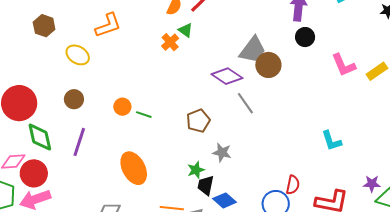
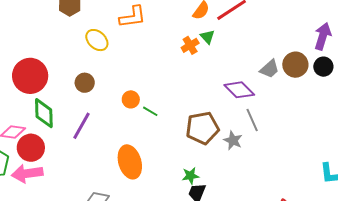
gray trapezoid: (253, 50) -> (270, 69), size x0.7
brown circle: (268, 65) -> (295, 65), moved
brown pentagon: (198, 121) -> (202, 128), size x1.4
gray star: (222, 153) -> (233, 140), moved

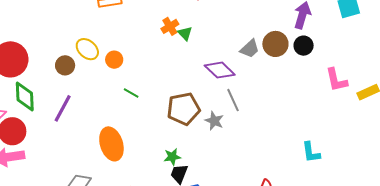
green triangle: (207, 37) -> (185, 33), moved
yellow ellipse: (97, 40) -> (87, 49), moved
orange circle: (131, 99) -> (114, 60), moved

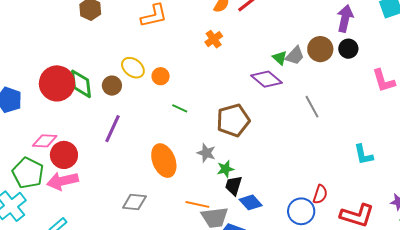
green triangle: (185, 33) -> (280, 58), moved
green diamond: (25, 97) -> (81, 84), moved
gray line: (233, 100) -> (312, 107), moved
gray star: (214, 121) -> (206, 153), moved

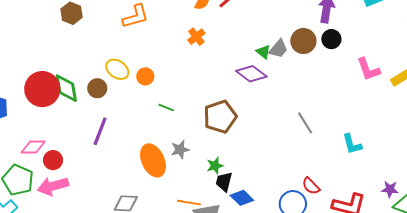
gray line: (312, 107) -> (305, 123), moved
gray star: (206, 153) -> (180, 150), moved, turned -30
red circle: (64, 155) -> (53, 160), size x0.7
red semicircle: (320, 194) -> (311, 186), turned 120

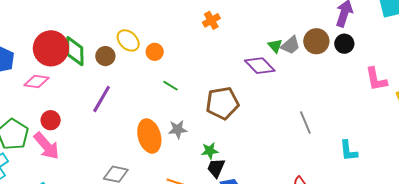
pink diamond: (33, 147) -> (36, 81), moved
pink arrow: (53, 186) -> (46, 146), turned -124

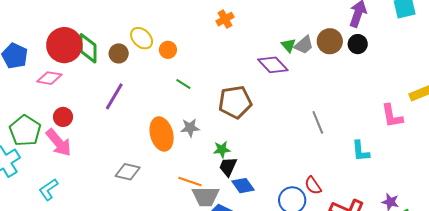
pink L-shape: (376, 79) -> (392, 116), moved

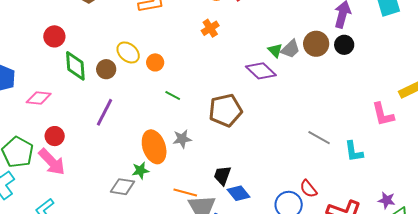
red circle: (64, 45) -> (54, 36), moved, size x0.6
gray line: (318, 122) -> (319, 138), moved, turned -35
green star: (222, 149) -> (140, 171), moved

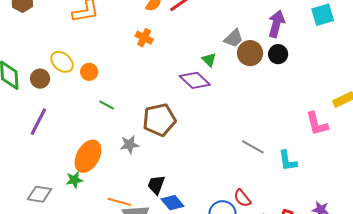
orange cross: (210, 28) -> (144, 38), turned -30
gray trapezoid: (290, 49) -> (234, 38), moved
gray star: (182, 139) -> (129, 145), moved
orange ellipse: (154, 147) -> (88, 156), turned 48
gray diamond: (123, 187) -> (40, 194), moved

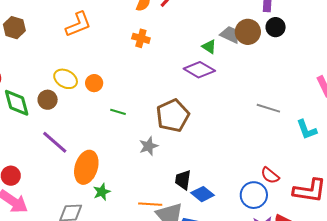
gray trapezoid: (234, 38) -> (230, 35), moved, turned -100
purple line: (38, 122) -> (55, 142), turned -64
gray line: (253, 147) -> (268, 108), moved
orange ellipse: (88, 156) -> (86, 167), moved

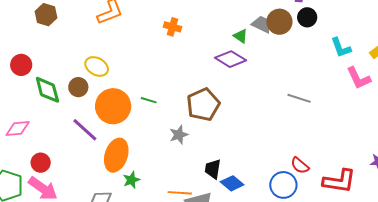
orange circle: (94, 83) -> (113, 106), moved, size x2.0
cyan L-shape: (307, 130) -> (341, 48), moved

